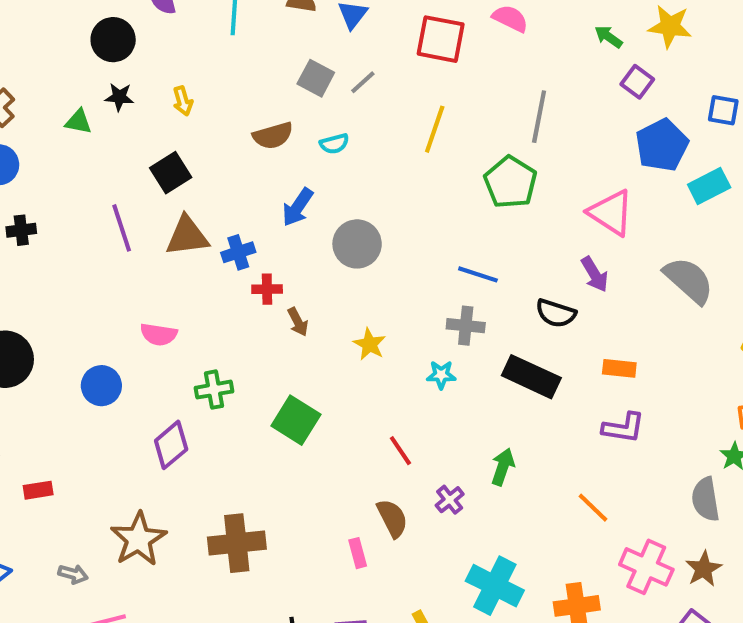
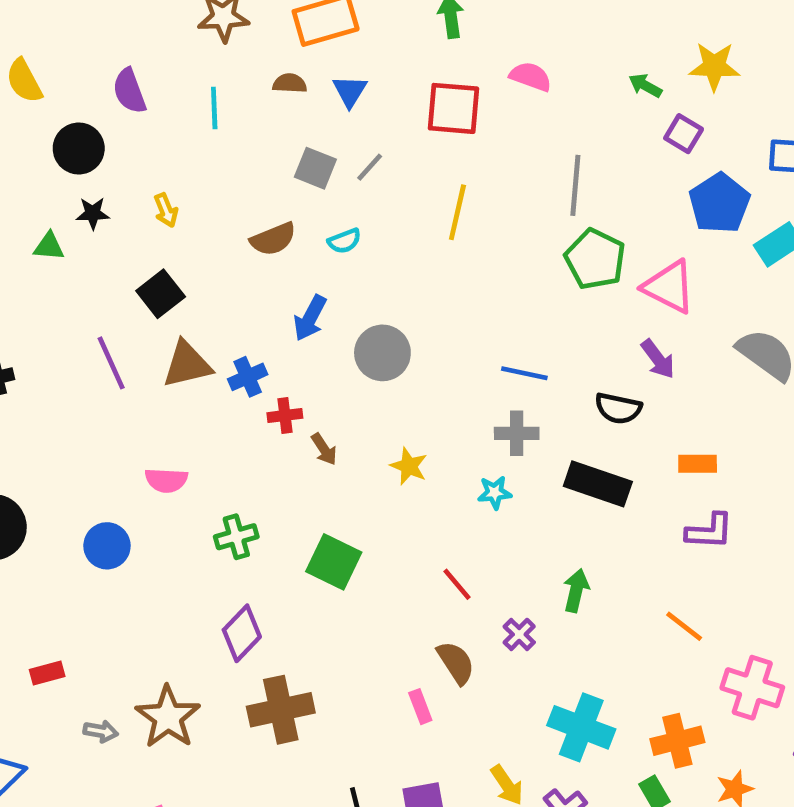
green pentagon: (510, 182) -> (595, 259), moved
purple diamond: (171, 445) -> (242, 633), moved
gray arrow: (73, 574) -> (101, 731), moved

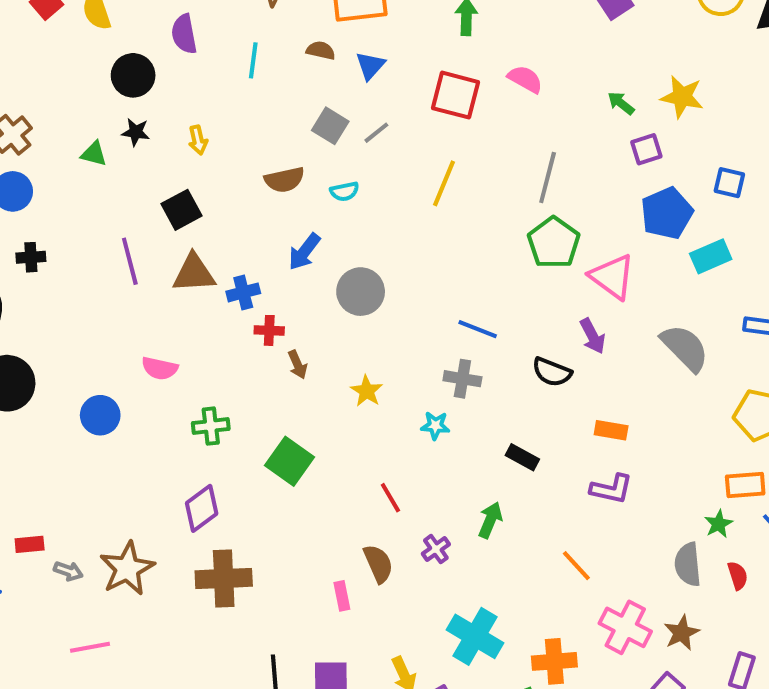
purple square: (684, 134) -> (646, 149), turned 32
black rectangle: (598, 484) -> (522, 457), moved, size x0.6
red rectangle: (47, 673) -> (30, 544), moved

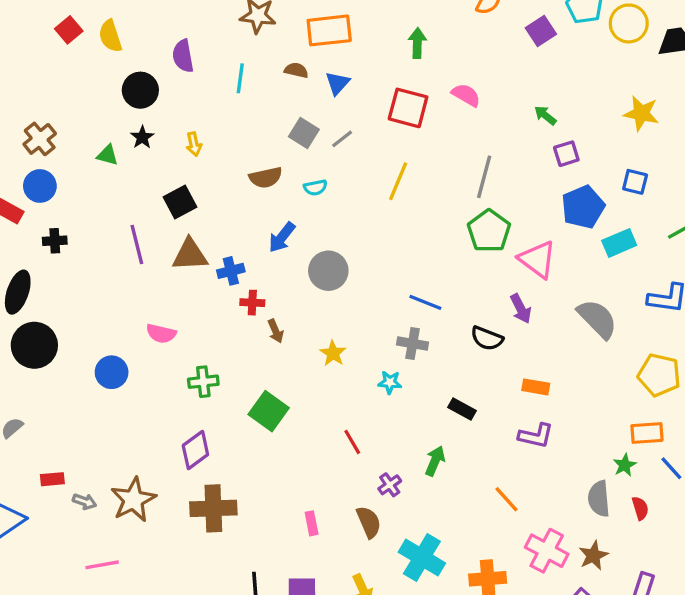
yellow star: (682, 97) -> (641, 113), moved
black star: (136, 132) -> (142, 137), turned 30
brown semicircle: (378, 564) -> (369, 522), moved

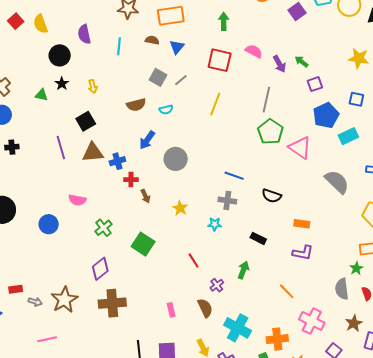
purple arrow: (521, 309) -> (279, 64), moved
green cross: (203, 382) -> (104, 228), turned -30
brown star: (593, 555) -> (354, 323), moved

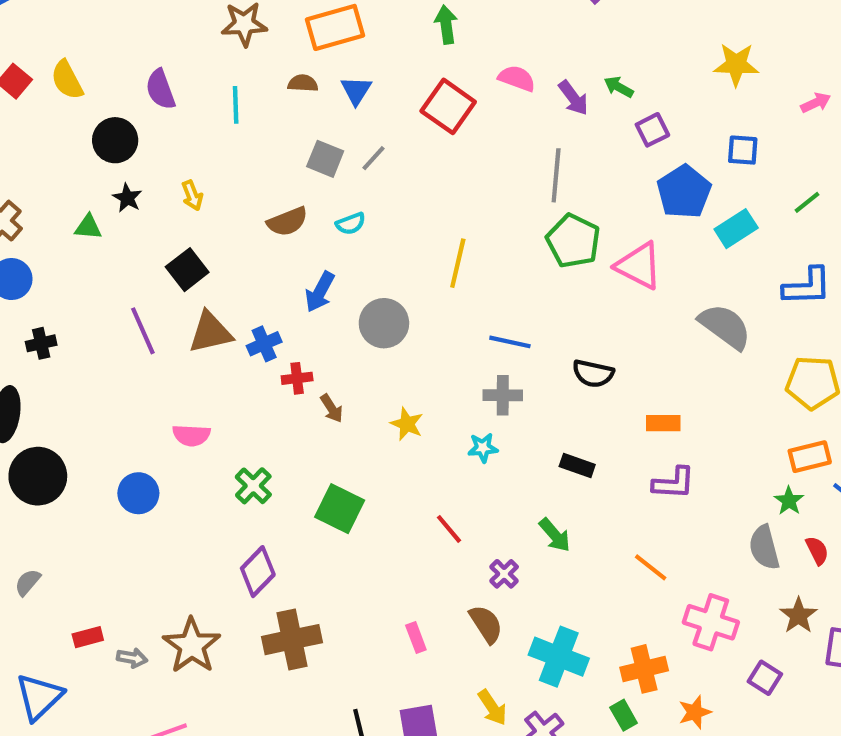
red square: (220, 60) -> (448, 106), turned 30
yellow line: (215, 104) -> (458, 263), moved
green arrow: (243, 270) -> (555, 535), turned 126

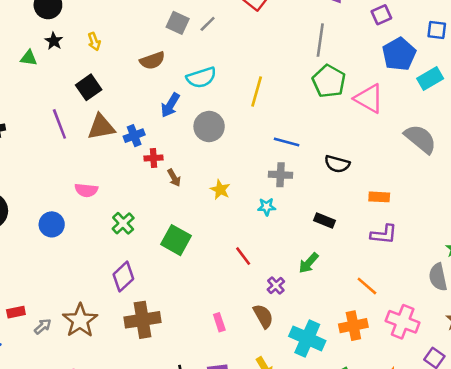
cyan semicircle: (351, 224) -> (201, 77), moved, size x1.6
green arrow: (555, 535) -> (309, 263), turned 80
gray arrow: (132, 658) -> (43, 326), turned -54
orange cross: (644, 669) -> (353, 326), moved

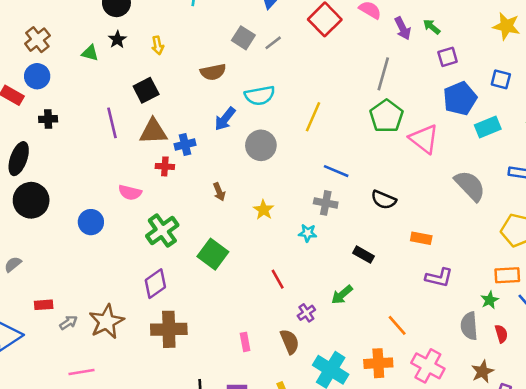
red cross: (153, 158) -> (165, 166), moved
green cross: (123, 223) -> (162, 230), size x1.4
purple L-shape: (384, 234) -> (439, 278), moved

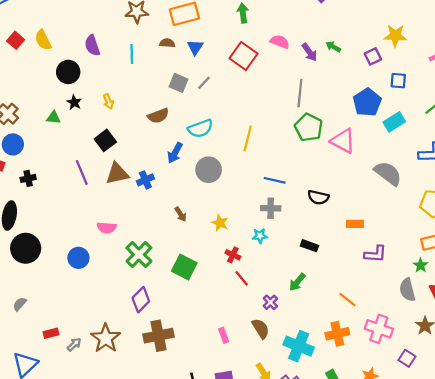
purple square: (448, 57) -> (373, 56), moved
red cross: (165, 166) -> (233, 255), moved, turned 32

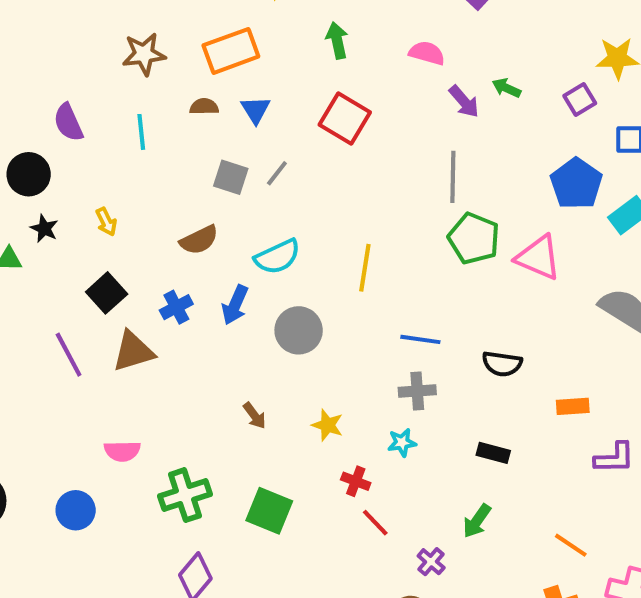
pink semicircle: (280, 42) -> (427, 53), moved
blue cross: (145, 180) -> (176, 307), moved
green cross: (139, 255) -> (185, 495), turned 32

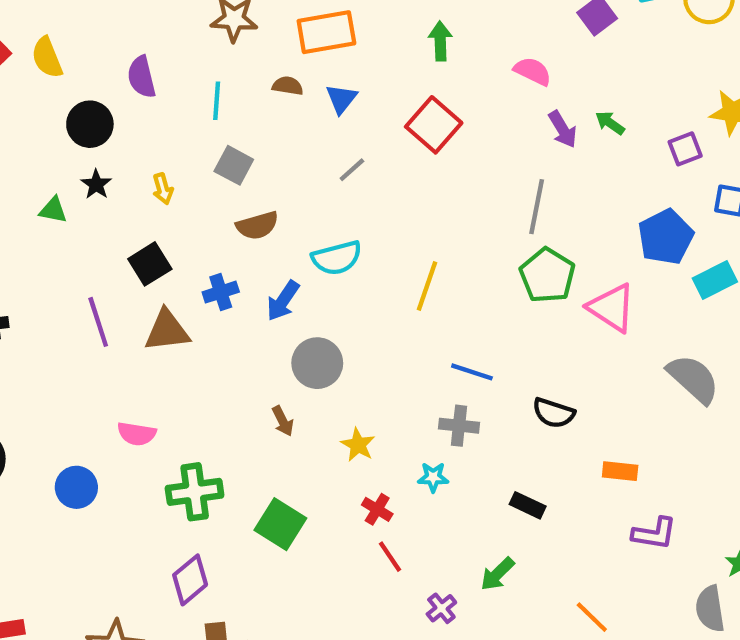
gray square: (231, 177) -> (234, 165), moved
gray circle: (299, 330) -> (317, 363), moved

